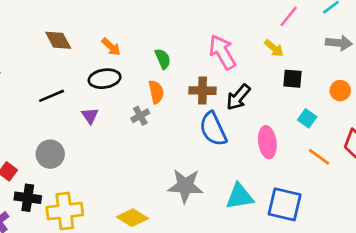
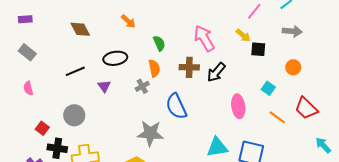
orange arrow: (111, 47) -> (128, 21), moved
black square: (293, 79) -> (258, 49), moved
blue semicircle: (213, 129) -> (176, 106), moved
gray star: (185, 186) -> (150, 133), moved

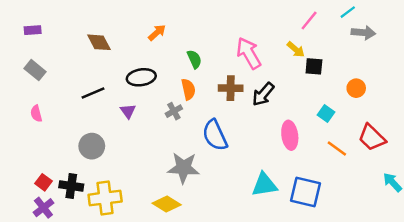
orange arrow: (128, 21) -> (157, 33), turned -84
gray arrow: (292, 31) -> (363, 33), moved
red square: (42, 128) -> (43, 182), moved

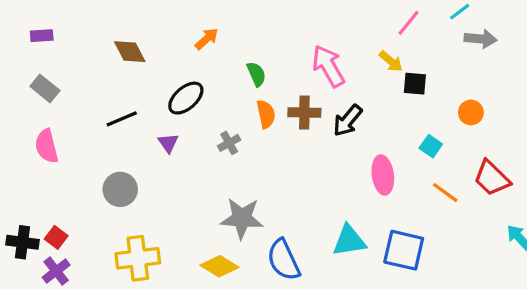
black ellipse: (141, 77) -> (186, 98), turned -32
orange semicircle: (188, 89) -> (266, 114), moved
pink semicircle: (36, 113) -> (47, 146), size x1.5
blue semicircle: (215, 135) -> (284, 260), moved
black cross: (71, 186) -> (23, 242), moved

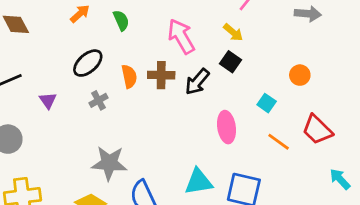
green semicircle: (256, 74) -> (121, 20), moved
black square: (415, 84) -> (231, 62), moved, turned 30
black ellipse: (186, 98) -> (88, 63), moved

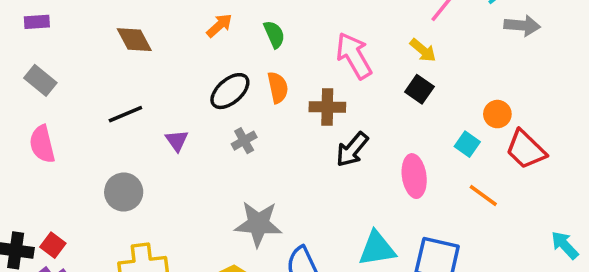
orange circle: (300, 75) -> (497, 114), moved
orange semicircle: (129, 76) -> (278, 87), moved
black arrow: (197, 82) -> (352, 149), moved
red trapezoid: (317, 130) -> (526, 149), moved

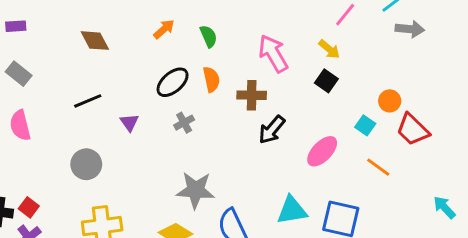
pink ellipse: (414, 176) -> (322, 151), turned 52

